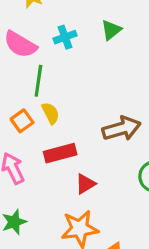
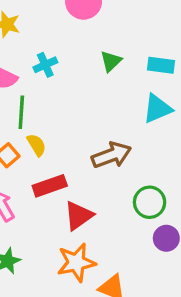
green triangle: (111, 30) -> (111, 61), moved
red triangle: (85, 184) -> (78, 216), size x1.4

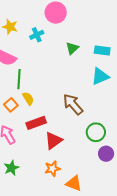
cyan cross: (45, 65) -> (37, 35), moved
brown arrow: (112, 155) -> (73, 104), turned -110
orange star: (76, 263) -> (52, 169), size x0.7

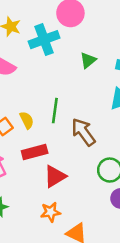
cyan cross: (37, 35) -> (44, 40), size x1.6
green line: (19, 79) -> (55, 111), moved

